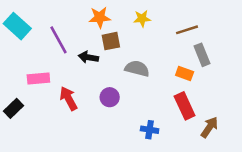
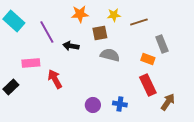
brown line: (187, 30) -> (139, 22), moved
brown square: (111, 41) -> (100, 33), moved
purple circle: (110, 97) -> (93, 105), moved

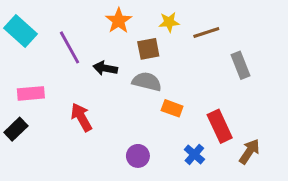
orange star: (80, 14) -> (119, 21), turned -30
gray semicircle: (110, 55) -> (147, 82), moved
orange rectangle: (148, 59) -> (172, 108), moved
pink rectangle: (31, 63) -> (31, 93), moved
blue cross: (120, 104) -> (194, 154), moved, turned 32

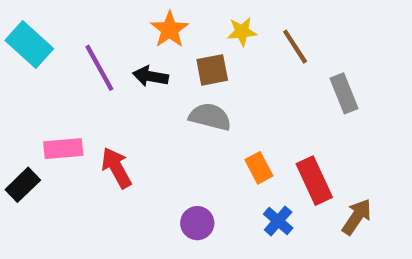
brown line: (206, 33) -> (295, 47), turned 75
black arrow: (105, 68) -> (150, 76), moved
pink rectangle: (31, 93) -> (63, 149), moved
orange rectangle: (172, 108) -> (259, 168), moved, turned 42

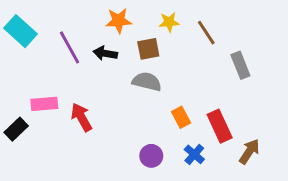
orange star: (170, 30) -> (119, 21), turned 30
purple circle: (197, 223) -> (151, 156), moved

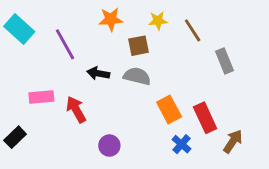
black arrow: (105, 53) -> (98, 73), moved
orange rectangle: (181, 117) -> (169, 109), size x1.4
black rectangle: (16, 129) -> (15, 137), moved
purple circle: (151, 156) -> (109, 146), moved

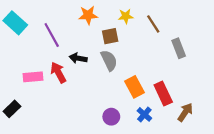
gray semicircle: (137, 76) -> (109, 60), turned 50
red arrow: (76, 109) -> (58, 73), moved
purple circle: (109, 146) -> (111, 117), moved

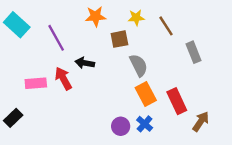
gray semicircle: (109, 60) -> (139, 65), moved
blue cross: (144, 114) -> (145, 124), moved

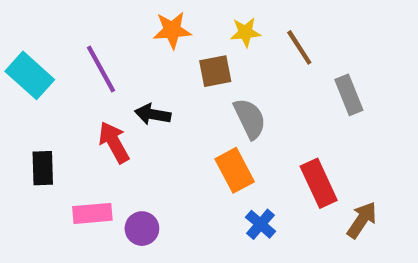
cyan rectangle: (17, 25) -> (30, 75), moved
pink rectangle: (36, 83) -> (92, 213), moved
orange rectangle: (146, 94) -> (235, 170), moved
black rectangle: (13, 118) -> (43, 168), moved, turned -48
purple circle: (121, 126) -> (142, 229), moved

